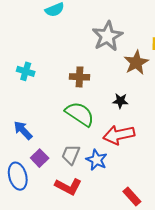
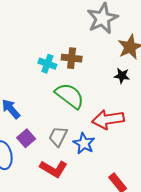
cyan cross: (26, 71) -> (47, 64), moved
black star: (120, 101) -> (122, 76), moved

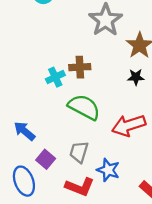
cyan cross: (47, 64) -> (55, 77), turned -36
blue star: (84, 143) -> (108, 170), moved

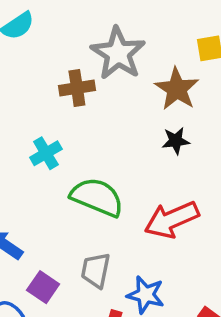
brown cross: (80, 67) -> (77, 88), moved

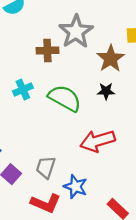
green semicircle: (97, 197) -> (65, 98), moved

